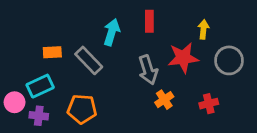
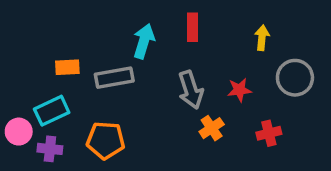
red star: (183, 58) -> (239, 90), moved, size x0.6
gray rectangle: (89, 60) -> (114, 78), turned -56

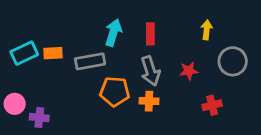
red rectangle: (192, 27) -> (150, 34), moved
cyan rectangle: (52, 111) -> (24, 53), moved
orange cross: (212, 128) -> (149, 101), moved, turned 36
orange pentagon: (106, 140) -> (115, 91), moved

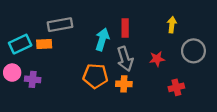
cyan arrow: (113, 33) -> (102, 39), moved
gray rectangle: (90, 61) -> (60, 25), moved
pink circle: (15, 104) -> (12, 73), moved
purple cross: (39, 118) -> (33, 79), moved

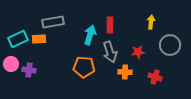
orange cross: (124, 84) -> (125, 72), moved
red cross: (176, 87) -> (155, 77), turned 32

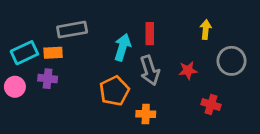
orange pentagon: (84, 67) -> (114, 91), turned -30
purple cross: (29, 70) -> (48, 79), moved
orange cross: (125, 72) -> (146, 114), moved

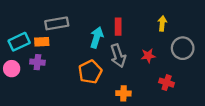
orange cross: (146, 114) -> (123, 93), moved

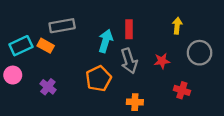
orange rectangle: (42, 42) -> (46, 46), turned 32
purple cross: (37, 62) -> (48, 87), moved, turned 32

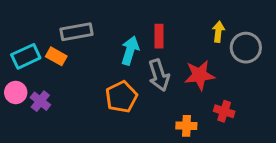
gray circle: (200, 53) -> (246, 48), moved
red star: (162, 61) -> (200, 75), size x1.5
purple cross: (48, 87) -> (40, 101), moved
orange cross: (135, 102) -> (186, 126), moved

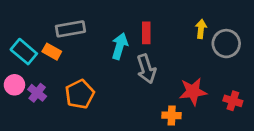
cyan rectangle: (26, 56) -> (24, 52), turned 65
red star: (200, 75) -> (193, 91), moved
orange pentagon: (121, 97) -> (80, 94), moved
red cross: (224, 111) -> (233, 101), moved

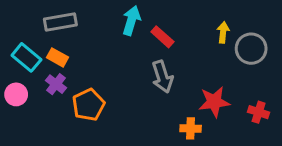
gray rectangle: (70, 29) -> (60, 22), moved
red rectangle: (146, 33) -> (162, 37), turned -48
cyan arrow: (120, 46) -> (131, 21), moved
purple cross: (37, 93) -> (56, 84), moved

